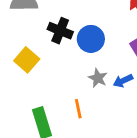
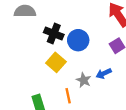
yellow square: (27, 60) -> (56, 62), moved
gray star: (98, 78) -> (84, 80), moved

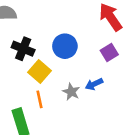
black cross: (54, 33) -> (23, 49), moved
orange line: (68, 96) -> (40, 99), moved

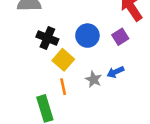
purple square: (109, 52) -> (120, 37), moved

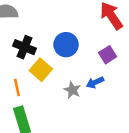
purple square: (120, 37) -> (108, 55), moved
orange line: (63, 87) -> (17, 87), moved

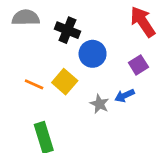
black cross: (24, 47) -> (67, 30), moved
orange line: (17, 87) -> (34, 84), moved, turned -54

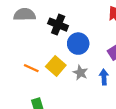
blue arrow: (125, 96) -> (104, 77), turned 112
gray star: (99, 104) -> (80, 73), moved

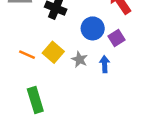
blue circle: (78, 44) -> (93, 28), moved

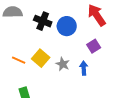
blue circle: (93, 28) -> (67, 26), moved

